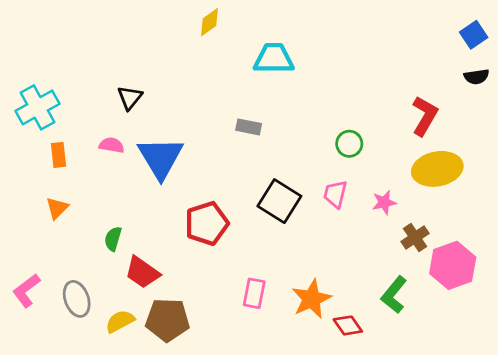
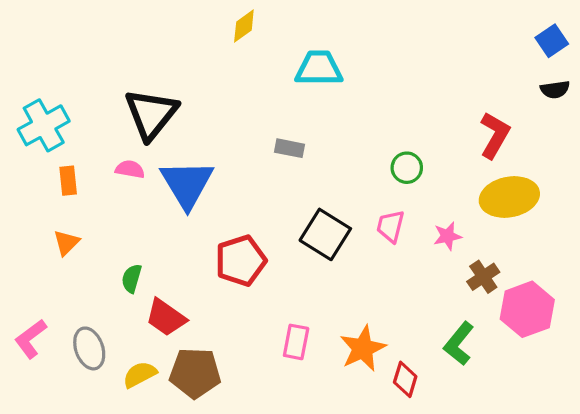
black triangle: (130, 98) -> (151, 114), size x1.8
red diamond: (348, 325) -> (405, 379), turned 52

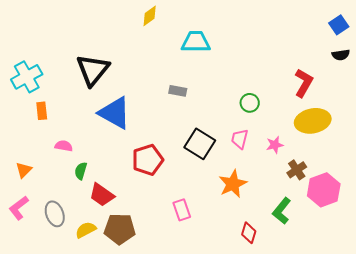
pink semicircle: (130, 169) -> (64, 146), moved
blue triangle: (187, 184) -> (115, 113), turned -30
orange triangle: (66, 243) -> (24, 170), moved
pink rectangle: (296, 342) -> (182, 210), turned -30
orange star: (363, 348) -> (233, 184), moved

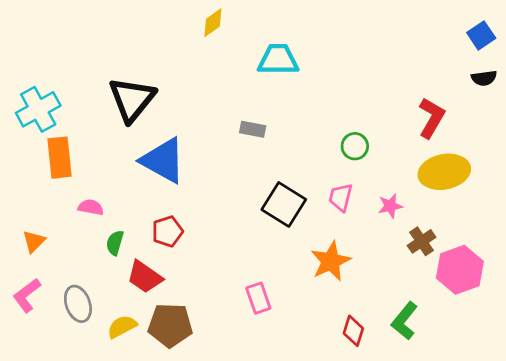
orange rectangle: (42, 111) -> (59, 158), size x1.6
red pentagon: (148, 160) -> (167, 231), moved, size x0.7
green L-shape: (282, 211) -> (405, 321), moved

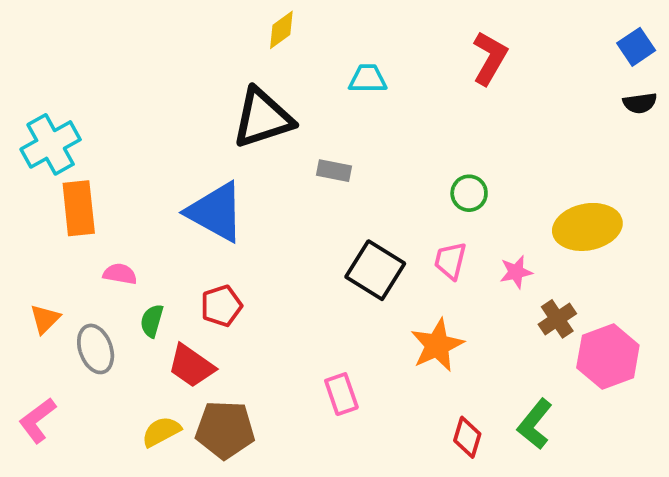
cyan trapezoid: (278, 60) -> (368, 79), size x0.7
black triangle: (132, 99) -> (263, 118), moved, turned 33
red L-shape: (431, 118) -> (490, 58), moved
pink L-shape: (27, 295) -> (37, 420), moved
gray ellipse: (78, 304) -> (96, 349), moved

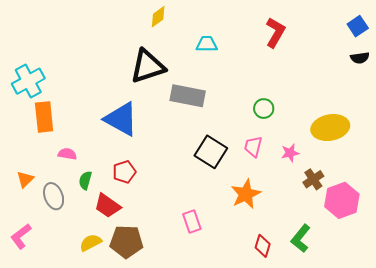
gray rectangle: (334, 171) -> (188, 96), size x1.8

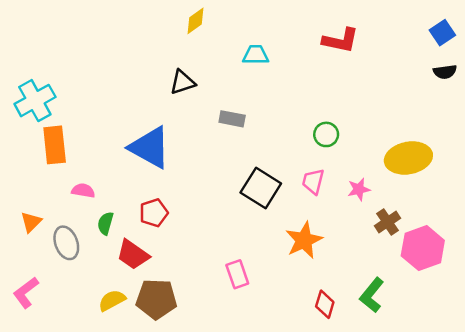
red L-shape: (275, 32) -> (341, 40), turned 72
black triangle: (148, 66) -> (182, 82), size x0.6
gray rectangle: (188, 96) -> (232, 119), size x0.6

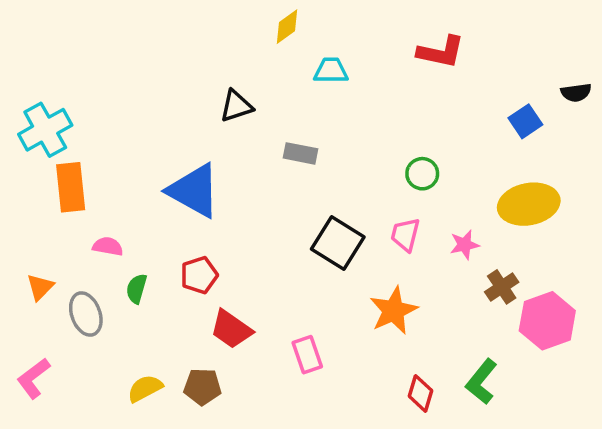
yellow diamond: (196, 21) -> (287, 27), moved
blue square: (442, 33) -> (525, 121), moved
red trapezoid: (133, 255) -> (231, 329), moved
brown pentagon: (156, 299) -> (202, 387), size x0.7

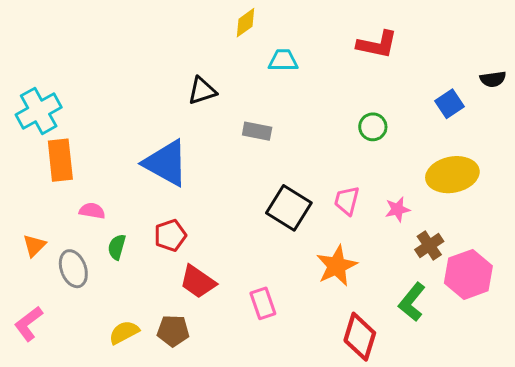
green circle: (422, 174) -> (373, 127), moved
green L-shape: (481, 382) -> (412, 302), moved
red diamond: (421, 393) -> (360, 337), size x1.5

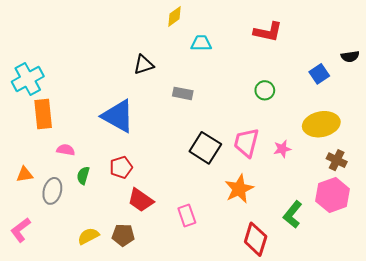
pink trapezoid: (347, 201) -> (246, 143), size x1.4
orange triangle: (34, 246) -> (25, 174), turned 36
brown cross: (429, 246) -> (337, 160), moved, turned -30
gray ellipse: (73, 269) -> (52, 191), turned 35

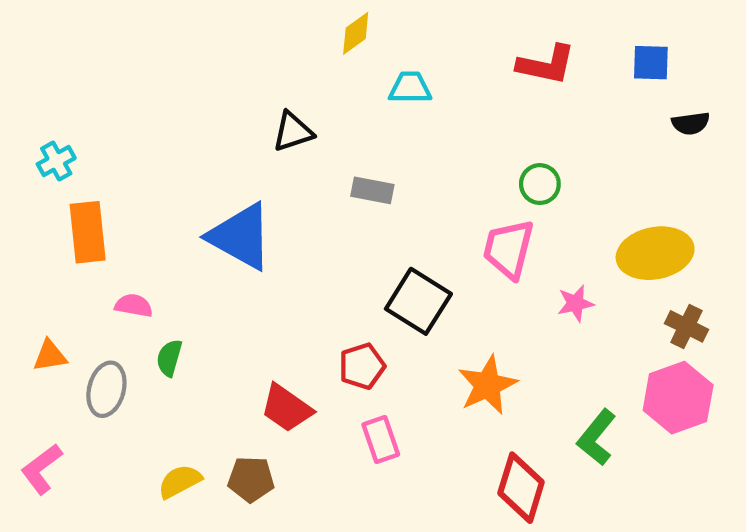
black semicircle: (350, 56) -> (691, 123), moved
blue square: (319, 74) -> (651, 63), moved, turned 36
cyan cross: (28, 79) -> (56, 161), size x0.6
pink trapezoid: (246, 143) -> (508, 249), moved
red pentagon: (121, 167) -> (362, 366), moved

